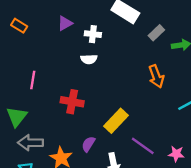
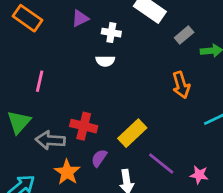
orange rectangle: (19, 26) -> (28, 18), size x1.5
red cross: (72, 102) -> (84, 126), moved
gray arrow: (30, 143) -> (50, 140), moved

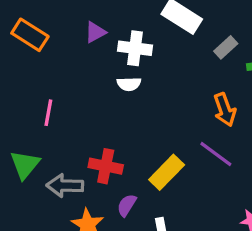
white cross: (111, 33) -> (135, 48), size x1.4
purple line: (161, 163) -> (216, 154), moved

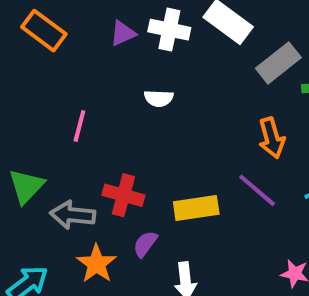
gray rectangle: (226, 47) -> (278, 63), size x1.5
white cross: (135, 48) -> (169, 30), moved
pink line: (48, 113) -> (79, 126), moved
yellow rectangle: (167, 172) -> (196, 208), turned 33

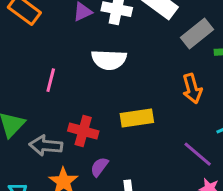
white semicircle: (159, 98) -> (109, 60), size x1.6
purple line: (257, 190) -> (198, 154), moved
yellow rectangle: (196, 208) -> (137, 118), moved

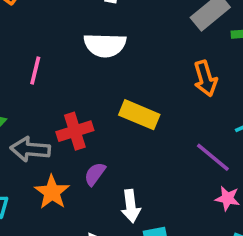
yellow rectangle: (137, 118) -> (139, 115), turned 32
red cross: (83, 131) -> (75, 131), turned -32

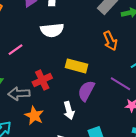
pink line: (35, 70) -> (16, 50), turned 49
purple semicircle: (95, 174) -> (86, 91), moved, size x1.5
white arrow: (131, 206) -> (69, 111), moved

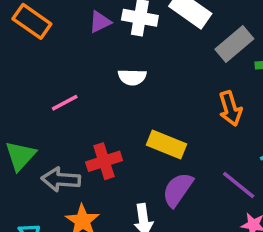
white semicircle: (52, 30) -> (132, 77), size x0.7

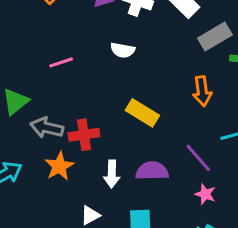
red cross: (104, 161) -> (84, 135), moved
purple semicircle: (178, 190) -> (152, 171), moved, turned 44

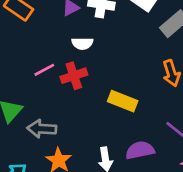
white semicircle: (123, 50) -> (82, 43), moved
red cross: (84, 135) -> (74, 76), moved

